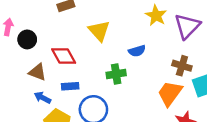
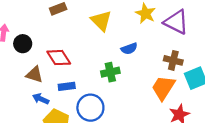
purple triangle: (187, 26) -> (176, 22), turned -44
yellow triangle: (99, 31) -> (101, 21), moved

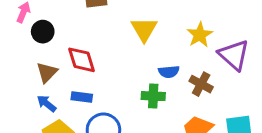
brown cross: (173, 60) -> (201, 84), moved
green cross: (110, 72) -> (153, 96), moved
brown triangle: (34, 75) -> (47, 72), turned 42

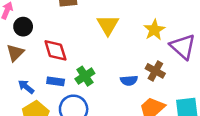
brown triangle: (47, 72) -> (15, 53), moved
blue semicircle: (169, 72) -> (129, 80), moved
green cross: (153, 96) -> (85, 76), moved, turned -36

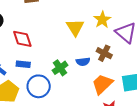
yellow triangle: (108, 25) -> (75, 27), moved
green cross: (85, 76) -> (60, 68), moved

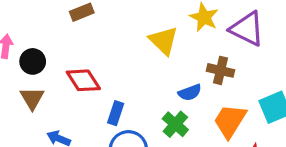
blue rectangle: (23, 64) -> (116, 113), moved, turned -64
green cross: (60, 68) -> (175, 124), moved

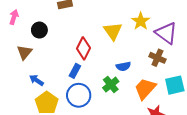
black circle: (33, 61) -> (39, 30), moved
brown cross: (220, 70) -> (157, 58), moved
red diamond: (83, 80) -> (83, 48), moved, turned 50

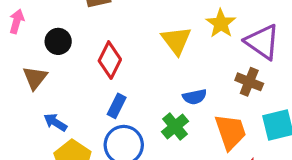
red diamond: (83, 48) -> (110, 60), moved
orange trapezoid: (145, 89) -> (231, 132), turned 120

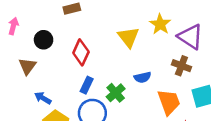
green cross: (175, 127) -> (116, 93), moved

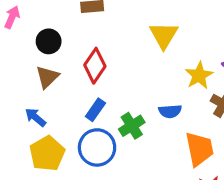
yellow star: (160, 24) -> (199, 76), moved
yellow triangle: (128, 37) -> (164, 35), moved
brown triangle: (27, 66) -> (47, 77), moved

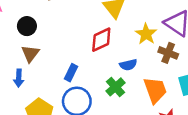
red diamond: (95, 66) -> (101, 40), moved, turned 40
blue arrow: (35, 117) -> (19, 78), moved, turned -119
green cross: (132, 126) -> (116, 87), moved

